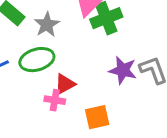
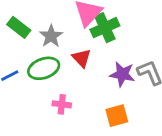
red triangle: (65, 84) -> (82, 58), moved, turned -42
orange square: (97, 117) -> (117, 116), moved

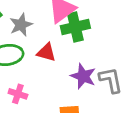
red triangle: (82, 58) -> (46, 52), turned -42

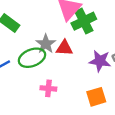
gray star: (21, 25) -> (46, 44), moved

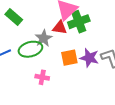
red triangle: (64, 48) -> (60, 27), moved
orange square: (96, 97) -> (69, 58), moved

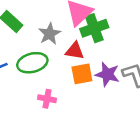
red triangle: (60, 27) -> (75, 51), moved
gray star: (44, 38) -> (50, 34), moved

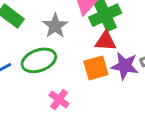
red triangle: (75, 51) -> (106, 41), moved
pink cross: (47, 99) -> (59, 100), turned 30

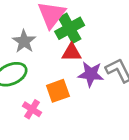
orange square: (96, 68) -> (58, 91), moved

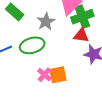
orange square: (58, 91) -> (58, 75), moved

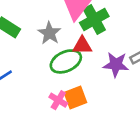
red triangle: (81, 35) -> (82, 46), moved
green ellipse: (32, 45) -> (66, 61), moved

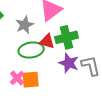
green cross: (94, 20) -> (67, 37), moved

